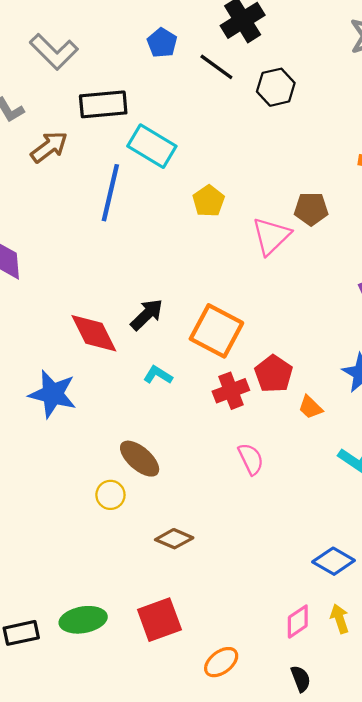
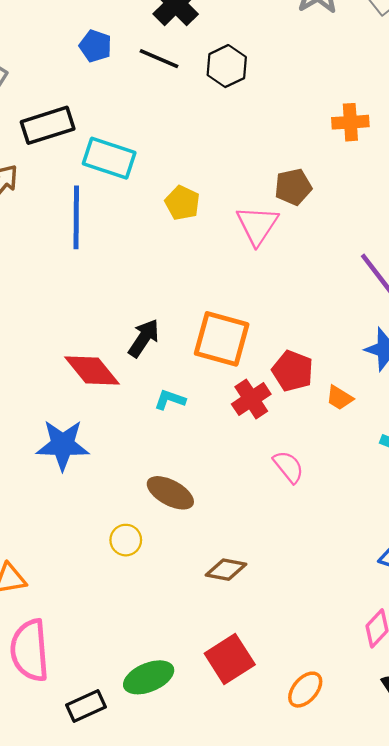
yellow circle: (110, 495) -> (126, 540), moved

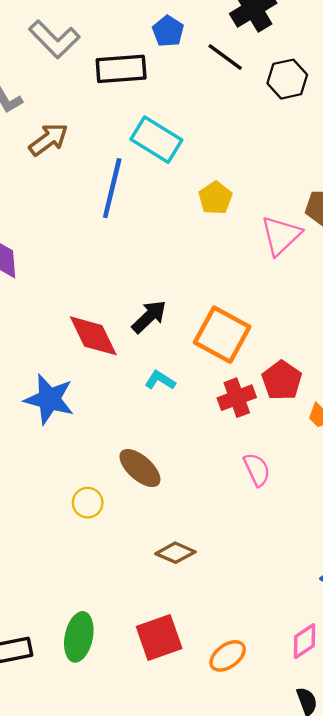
black rectangle: (48, 125) -> (121, 69), moved
green ellipse: (149, 677) -> (79, 637), turned -69
orange ellipse: (305, 690) -> (228, 656), moved

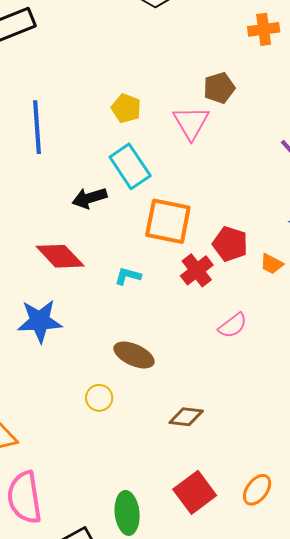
cyan rectangle: (156, 140) -> (130, 166), moved, turned 42
black arrow: (149, 317) -> (89, 198), moved, turned -136
pink semicircle: (257, 470) -> (233, 326), turned 96

